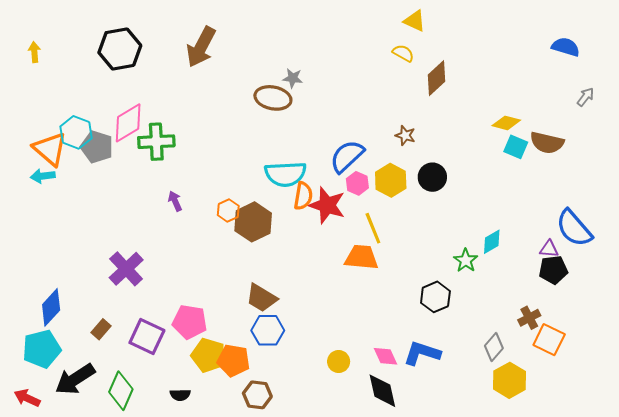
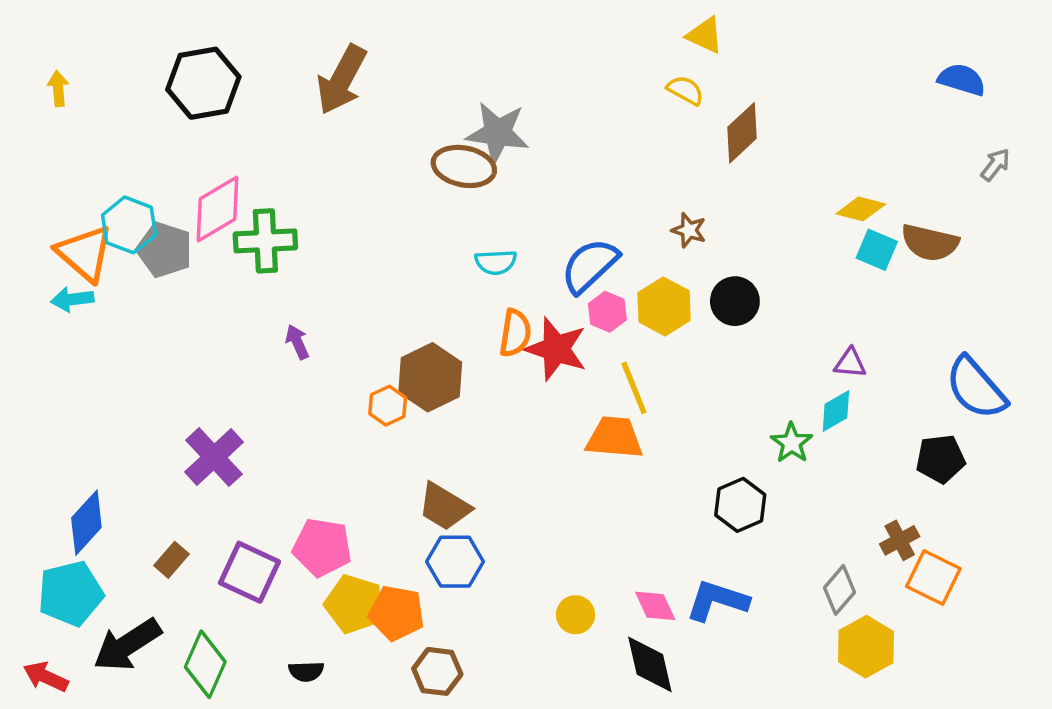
gray star: (293, 78) -> (498, 133), size x1.8
cyan semicircle: (285, 174) -> (496, 262), moved, size x0.6
orange hexagon: (228, 210) -> (388, 406), moved
purple triangle: (549, 249) -> (850, 363), moved

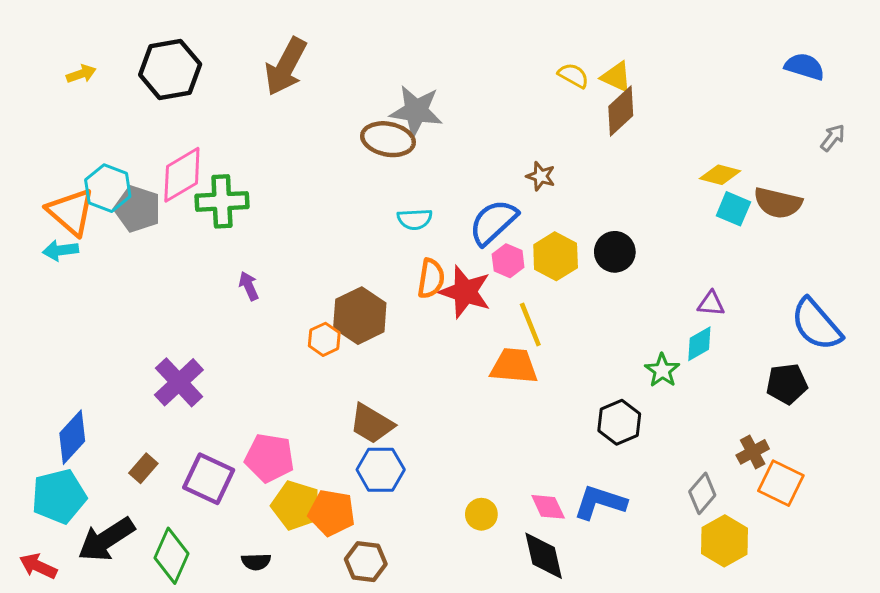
yellow triangle: (705, 35) -> (616, 77), moved
yellow arrow: (58, 88) -> (81, 74), moved, turned 76
brown star: (689, 230) -> (541, 176), moved

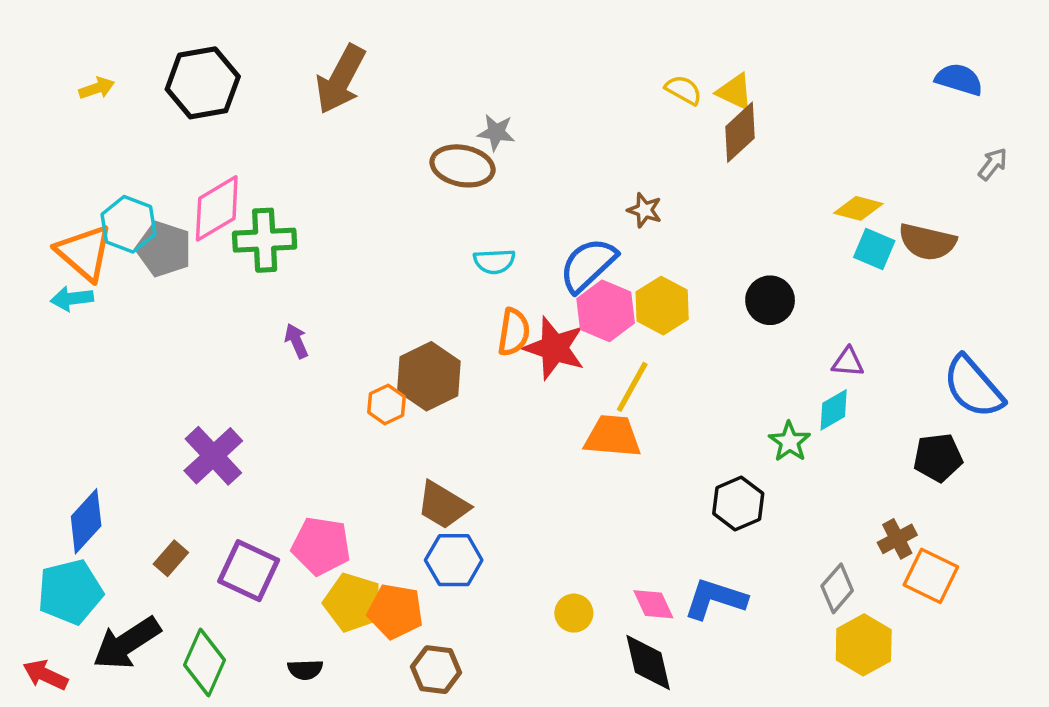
gray star: (416, 111) -> (496, 132), size x0.6
black circle: (615, 252) -> (770, 300), moved
pink hexagon: (508, 261) -> (606, 311), size x1.5
yellow line: (530, 324) -> (632, 387), turned 51

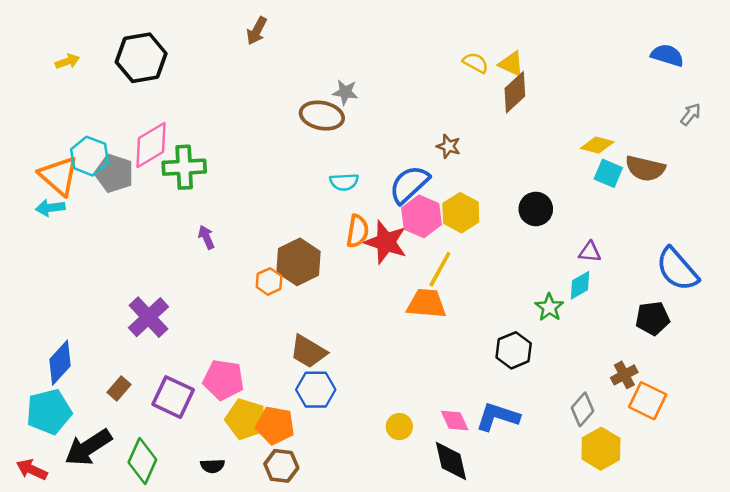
brown arrow: (341, 79) -> (257, 31), moved, size x0.6
brown hexagon: (436, 670) -> (281, 466), moved

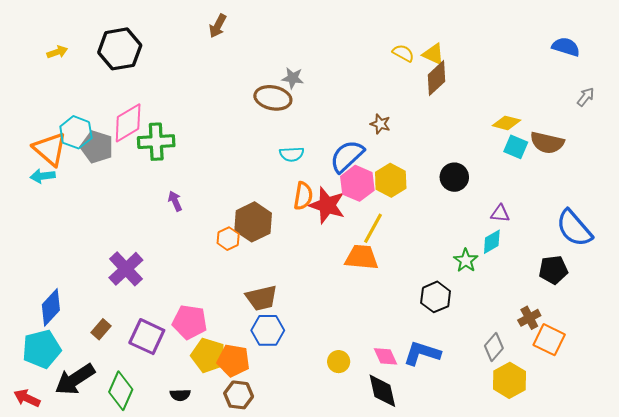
brown trapezoid: (308, 352) -> (261, 298), turned -44

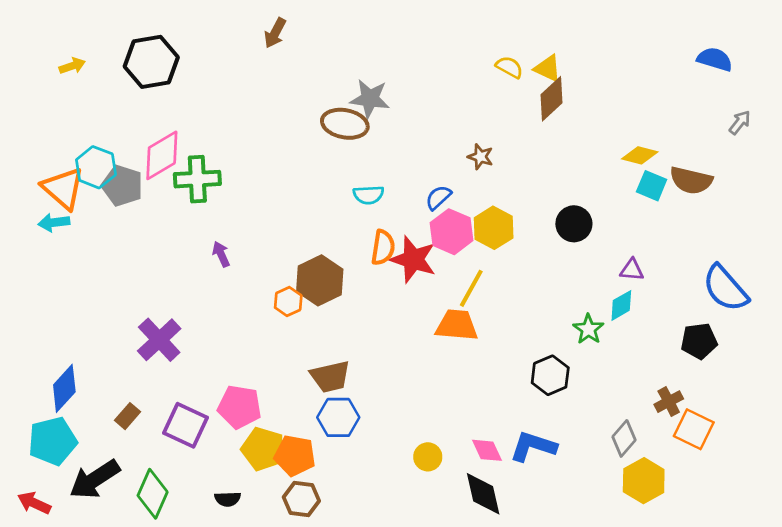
gray star: (293, 78) -> (370, 99), size x1.4
blue semicircle: (347, 156) -> (438, 197), size x0.6

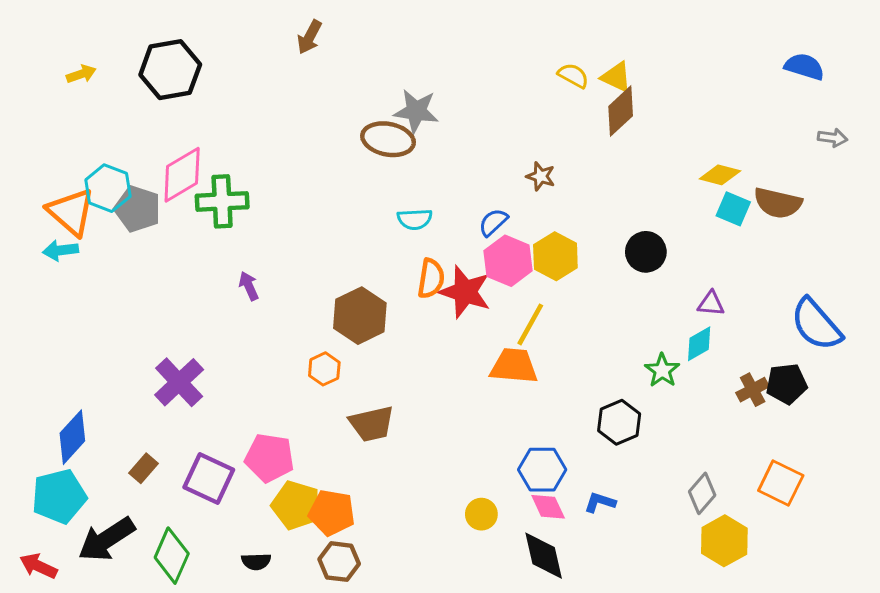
gray arrow: (740, 122) -> (833, 138), turned 60
orange hexagon: (288, 302) -> (324, 369), moved
brown cross: (669, 402) -> (753, 390), moved
blue hexagon: (338, 417) -> (542, 470), moved
blue L-shape: (533, 446) -> (600, 502), size x0.6

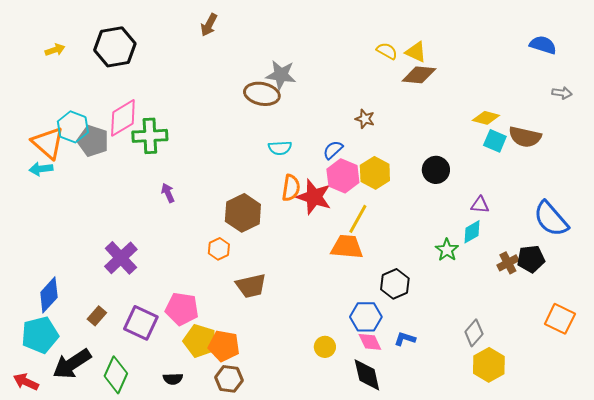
brown diamond: (621, 111) -> (419, 75), turned 48
black hexagon: (619, 422) -> (395, 284), moved
orange square: (781, 483) -> (560, 319), moved

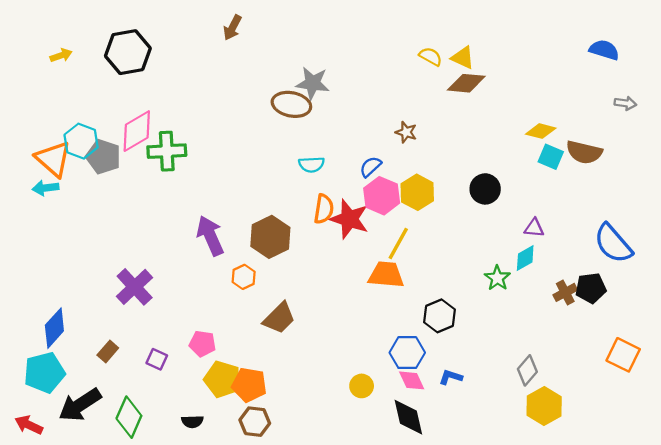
purple arrow: (168, 193) -> (210, 236), moved, size x1.8
brown trapezoid: (251, 286) -> (279, 318), turned -32
pink pentagon: (182, 309) -> (202, 344), size x0.7
purple square: (141, 323) -> (157, 359), size x0.6

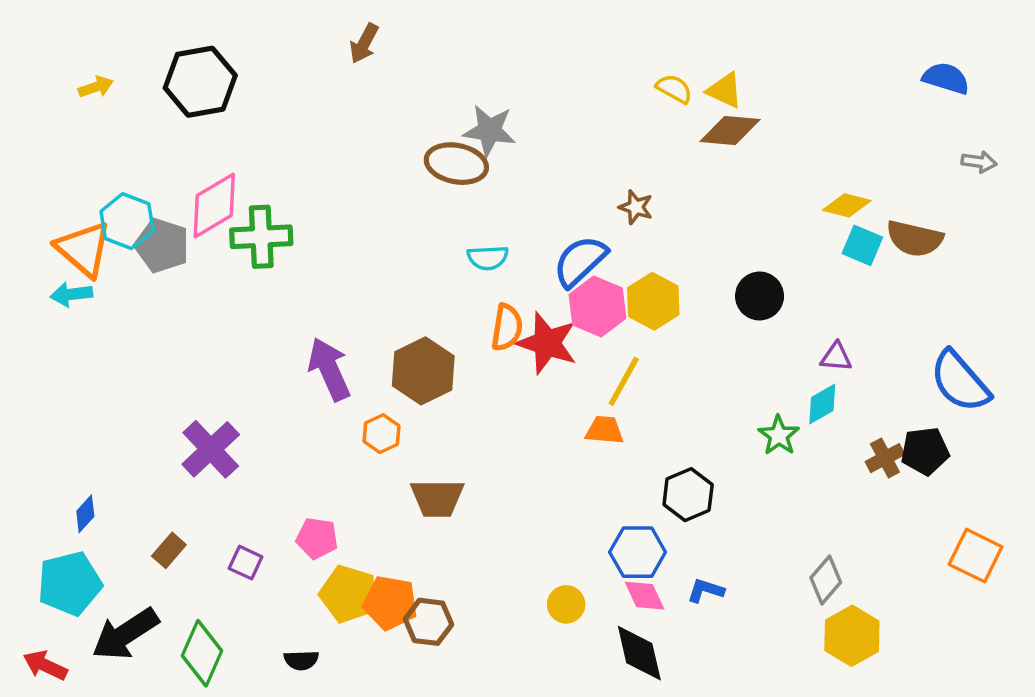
blue semicircle: (370, 167) -> (580, 261), size x1.6
orange trapezoid: (386, 275) -> (604, 430), size x0.7
brown trapezoid: (279, 318) -> (437, 498), turned 45
blue diamond: (54, 328) -> (85, 514), size x0.6
brown hexagon: (255, 422) -> (429, 622), moved

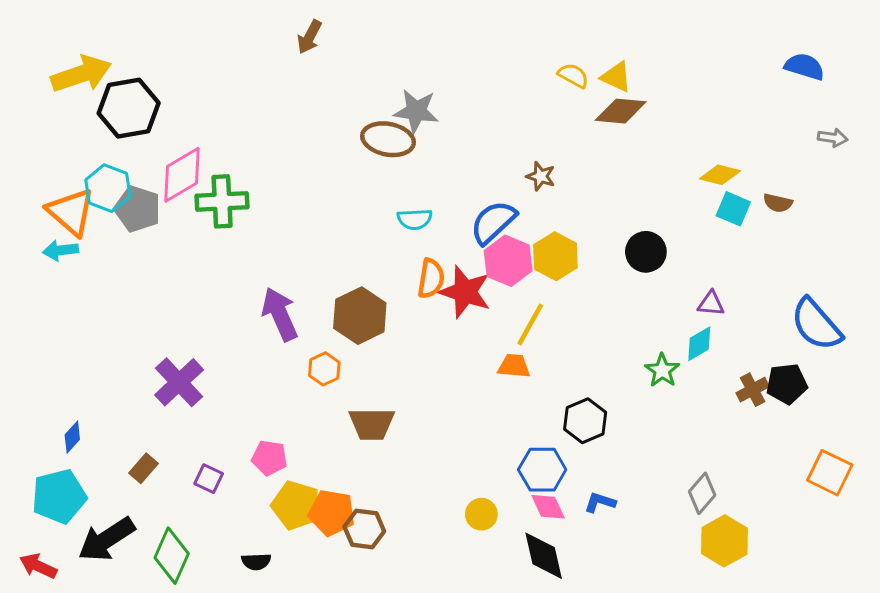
black hexagon: (200, 82) -> (129, 108), moved
yellow arrow: (96, 87) -> (81, 74), size x2.0
brown semicircle: (915, 239) -> (778, 203), size x0.6

